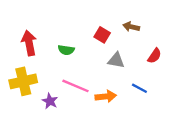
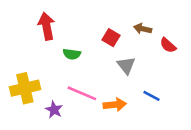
red arrow: (29, 43) -> (46, 26), moved
red semicircle: (154, 56) -> (168, 45), moved, turned 98
gray triangle: (116, 60) -> (126, 65), turned 42

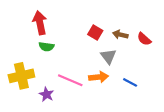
brown arrow: (143, 29) -> (120, 35), moved
green semicircle: (72, 54) -> (46, 47), moved
orange arrow: (115, 105) -> (99, 77), moved

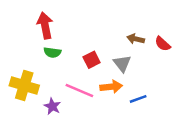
red square: (95, 32) -> (92, 60), moved, turned 32
yellow cross: (21, 76) -> (24, 85), turned 30
blue line: (130, 82) -> (138, 99), moved, turned -48

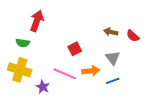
red arrow: (45, 25) -> (37, 21), turned 30
green semicircle: (52, 52) -> (23, 43), moved
gray triangle: (122, 63) -> (113, 58), moved

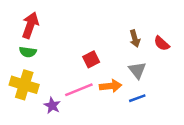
red arrow: (37, 21) -> (30, 25), moved
brown arrow: (111, 32) -> (135, 39), turned -120
pink line: (65, 74) -> (79, 90), turned -45

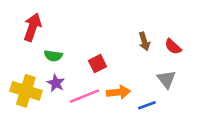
green semicircle: (28, 52) -> (53, 56), moved
gray triangle: (137, 70) -> (166, 79), moved
purple star: (52, 106) -> (56, 83), moved

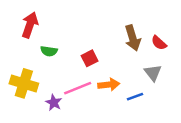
brown arrow: (144, 41) -> (133, 38), size x1.5
purple star: (56, 83) -> (54, 103), moved

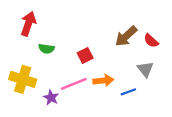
brown arrow: (133, 38) -> (126, 36), turned 65

